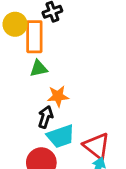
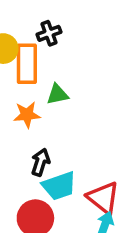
green triangle: (39, 69) -> (57, 94), moved
orange star: (58, 96) -> (27, 115), moved

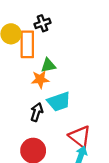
orange star: (27, 115) -> (40, 79), moved
cyan trapezoid: (59, 186) -> (59, 102), moved

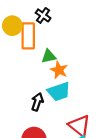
black cross: (42, 23) -> (43, 15), turned -35
orange star: (40, 79) -> (59, 70), moved, turned 30

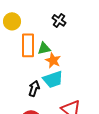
black cross: (43, 15) -> (59, 20), moved
orange rectangle: (28, 36) -> (28, 45), moved

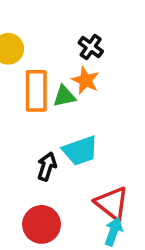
orange star: (53, 60) -> (85, 80), moved

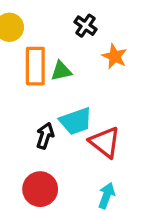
orange star: (85, 80) -> (115, 56), moved
red triangle: (112, 203) -> (105, 142), moved

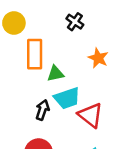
orange star: (115, 56) -> (98, 58), moved
green triangle: (61, 71) -> (55, 74), moved

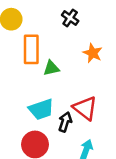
cyan trapezoid: (67, 98) -> (41, 109), moved
black arrow: (42, 110) -> (65, 122), moved

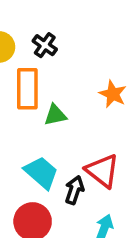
black cross: (70, 18) -> (45, 45), moved
cyan trapezoid: (41, 109) -> (41, 173), turned -120

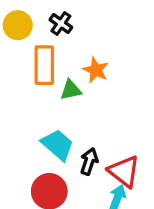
orange star: (113, 94) -> (96, 70), moved
red triangle: (102, 171) -> (124, 171), moved

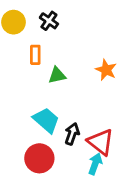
orange rectangle: (44, 65) -> (35, 55), size x0.6
orange star: (96, 70) -> (106, 70), moved

